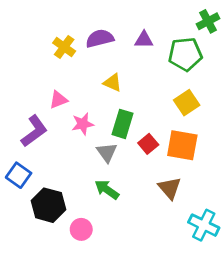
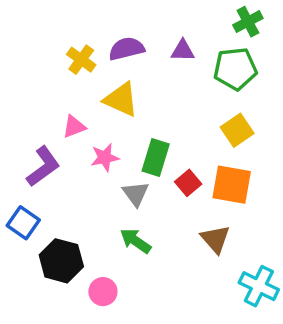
green cross: (208, 21) -> (248, 22), moved
yellow triangle: (113, 83) -> (121, 99), moved, size x1.5

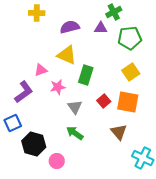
green cross: (248, 22) -> (114, 12), moved
yellow cross: (81, 60) -> (37, 13), moved, turned -35
green rectangle: (156, 157) -> (86, 75), moved
blue square: (23, 223) -> (13, 123), turned 30

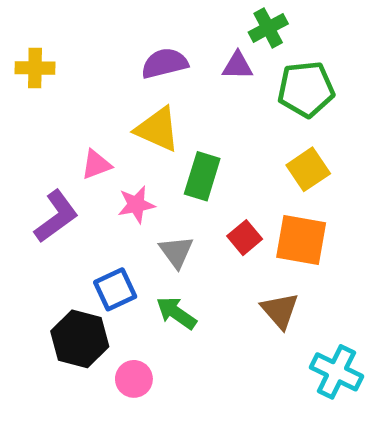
yellow cross: (37, 13) -> (35, 68), moved
blue square: (13, 123) -> (115, 289), moved

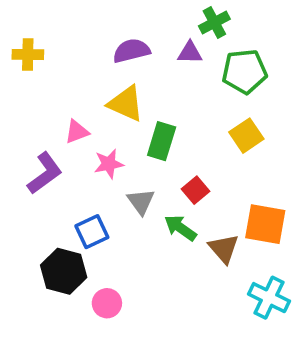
orange square: (301, 240) -> (265, 224), moved
green arrow: (176, 313) -> (180, 228), moved

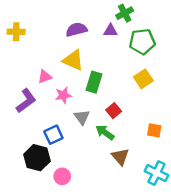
orange square: (265, 224) -> (154, 130), size x0.6
brown triangle: (224, 249) -> (120, 157), moved

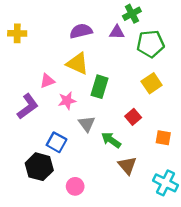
red square: (114, 111) -> (133, 117), moved
blue square: (53, 135) -> (57, 142), turned -36
pink circle: (62, 176) -> (75, 186), moved

